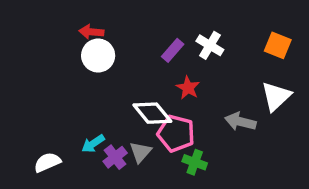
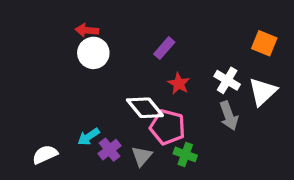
white cross: (210, 45) -> (227, 80), moved
gray arrow: (240, 122) -> (229, 116), turned -124
gray triangle: (140, 152) -> (142, 156), moved

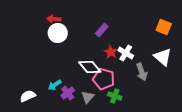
white cross: (227, 80) -> (126, 53), moved
white triangle: (263, 92) -> (163, 57), turned -36

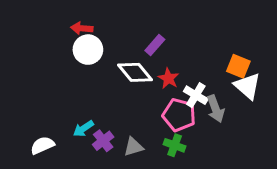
orange square: (164, 27) -> (238, 66), moved
white cross: (126, 53) -> (196, 95), moved
white diamond: (90, 67) -> (135, 72), moved
pink pentagon: (104, 79) -> (179, 115), moved
gray triangle: (88, 97) -> (134, 147), turned 32

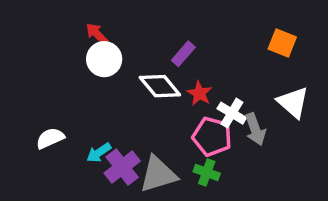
red arrow: (82, 28) -> (97, 34), turned 40
orange square: (238, 66) -> (282, 43), moved
purple cross: (103, 141) -> (122, 167), size x1.4
white semicircle: (42, 145) -> (50, 138), moved
gray triangle: (134, 147) -> (158, 174), size x1.6

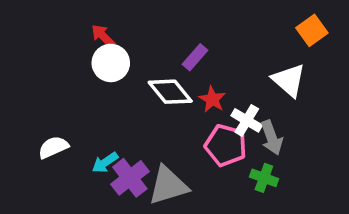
orange square: (282, 43) -> (312, 30), moved, turned 32
white triangle: (293, 102) -> (289, 80), moved
green cross: (207, 172) -> (264, 178), moved

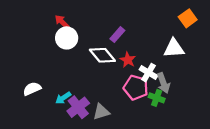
white triangle: (289, 80) -> (174, 48), turned -45
green cross: (264, 178) -> (157, 98), moved
gray triangle: (168, 186) -> (101, 112), size x0.7

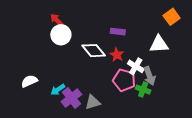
purple rectangle: (117, 35) -> (118, 32), moved, turned 56

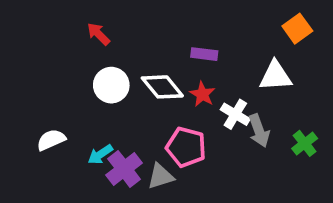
white circle: (61, 35) -> (111, 85), moved
pink pentagon: (124, 80) -> (186, 147), moved
green cross: (143, 90) -> (305, 143), moved, turned 32

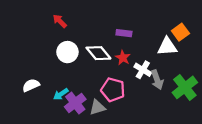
orange square: (297, 29) -> (180, 32), moved
green cross: (305, 143) -> (185, 87), size x1.6

